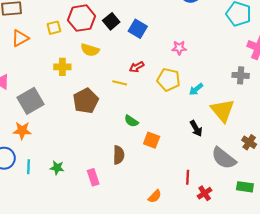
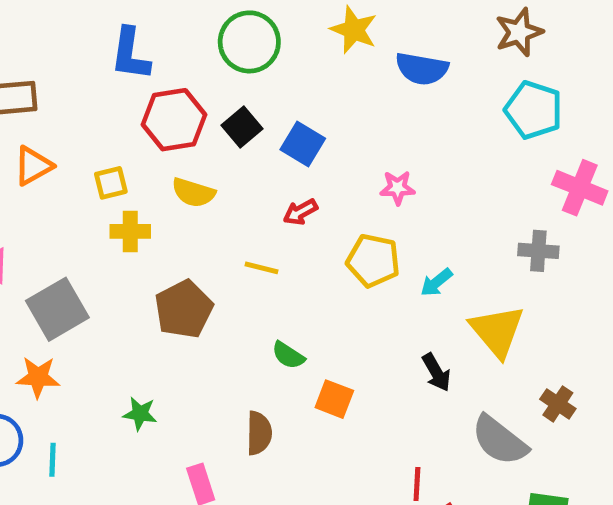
yellow square: (54, 28) -> (111, 183), moved
red arrow: (137, 67) -> (300, 212), moved
green star: (57, 168) -> (140, 414), moved

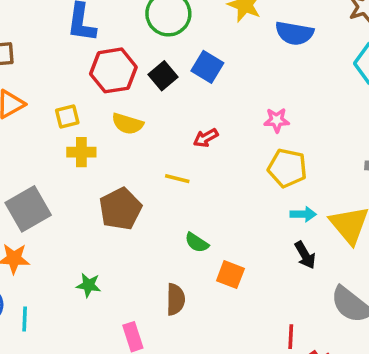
blue square: (303, 144) -> (207, 67), moved
yellow pentagon: (373, 261) -> (287, 168), moved
cyan arrow: (436, 282) -> (303, 214), moved, turned -140

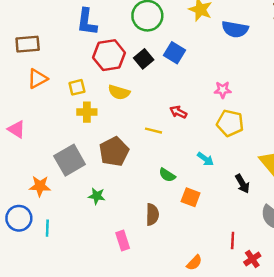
red arrow: (206, 138) -> (178, 112), moved, turned 56
gray square: (28, 209) -> (70, 160), moved
cyan arrow: (303, 214) -> (205, 159), moved, turned 35
green star: (89, 285) -> (97, 196), moved

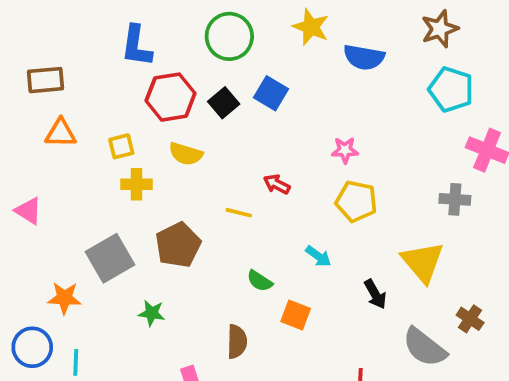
orange triangle: (37, 79) -> (61, 133), turned 30

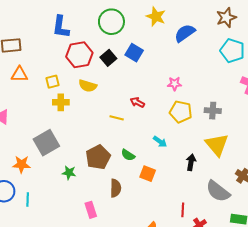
blue semicircle: (364, 57) -> (185, 33), turned 135
gray cross: (455, 199) -> (213, 111), moved
brown pentagon: (178, 245) -> (98, 157), moved
black arrow: (375, 294) -> (191, 162), turned -140

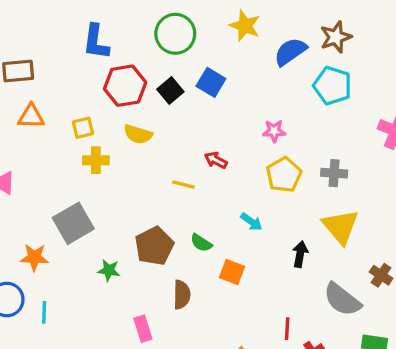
brown star: (226, 18) -> (336, 37), moved
cyan pentagon: (232, 51) -> (332, 86), moved
yellow pentagon: (181, 112) -> (284, 175), turned 30

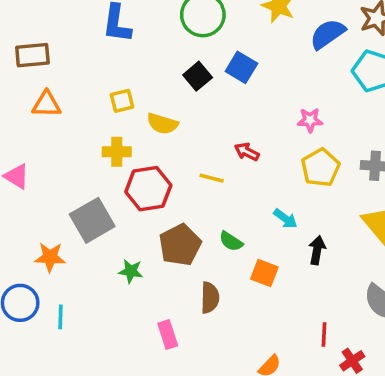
red hexagon: (125, 86) -> (148, 189), moved
yellow square: (83, 128) -> (122, 101), moved
black arrow: (300, 254) -> (317, 250), moved

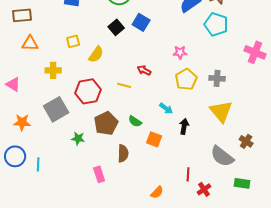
yellow semicircle: (162, 124) -> (96, 54), turned -72
yellow cross: (117, 152) -> (53, 70), moved
orange star: (50, 257) -> (22, 122), moved

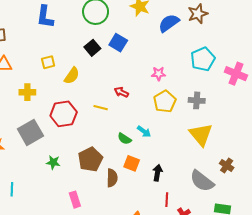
cyan pentagon: (216, 24) -> (203, 59), moved, turned 30
green semicircle: (135, 121) -> (124, 139), moved
brown pentagon: (106, 123) -> (90, 159), moved
black arrow: (184, 126) -> (157, 173), moved
brown semicircle: (123, 153) -> (112, 178), moved

